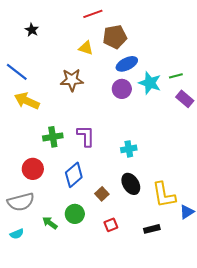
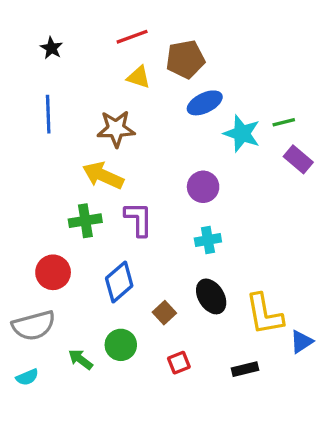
red line: (93, 14) -> (132, 37), moved
blue line: (17, 72) -> (48, 114), moved, turned 50
purple circle: (122, 89) -> (203, 187), moved
yellow arrow: (27, 101) -> (103, 175), moved

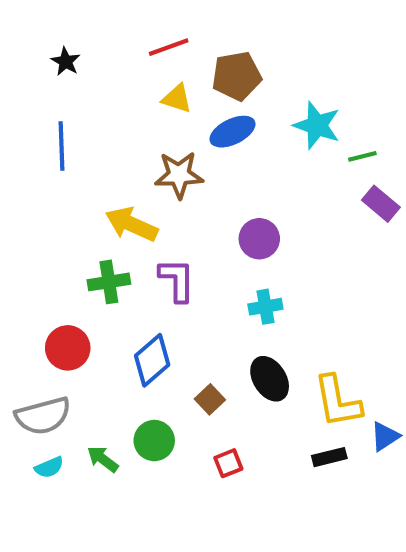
blue ellipse: (205, 103) -> (232, 132), moved
brown star: (116, 129) -> (179, 175), moved
cyan star: (242, 134) -> (317, 125), moved
black rectangle: (245, 369) -> (329, 457), moved
cyan semicircle: (27, 377) -> (49, 467), moved

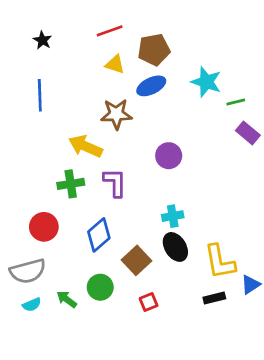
cyan cross: (265, 307) -> (173, 216), moved
brown square: (210, 399) -> (136, 260), size x1.5

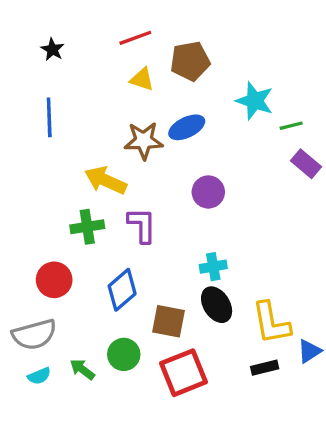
blue ellipse: (151, 86) -> (187, 127), moved
brown square: (136, 260) -> (169, 321), turned -36
red square: (149, 302) -> (183, 373), size x2.0

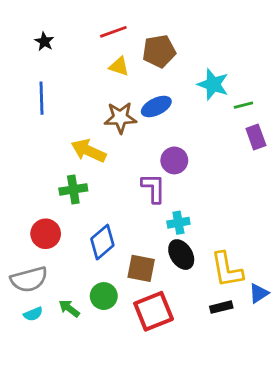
purple rectangle: (306, 164) -> (256, 137), turned 30
purple L-shape: (142, 225) -> (154, 188), moved

